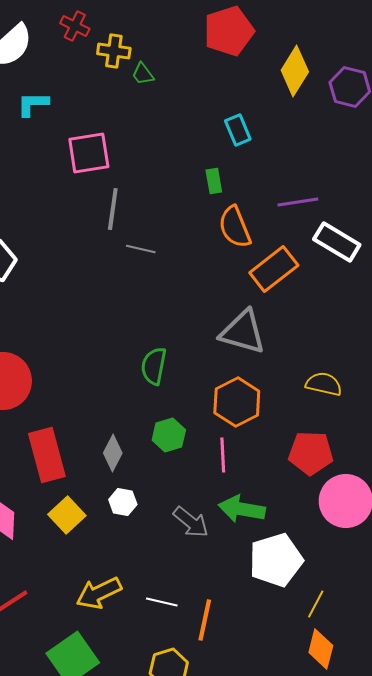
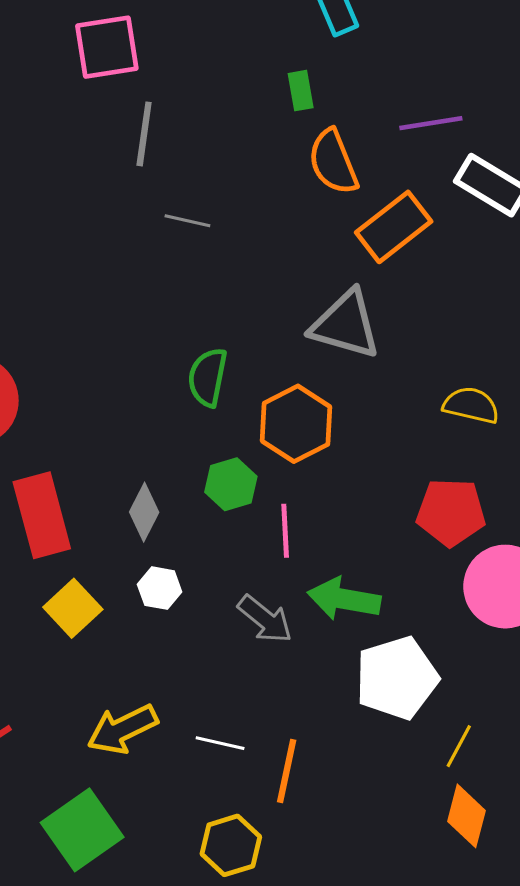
gray line: (141, 249) -> (187, 221), moved
orange hexagon: (237, 402) -> (296, 424), moved
pink line: (223, 455) -> (285, 531), moved

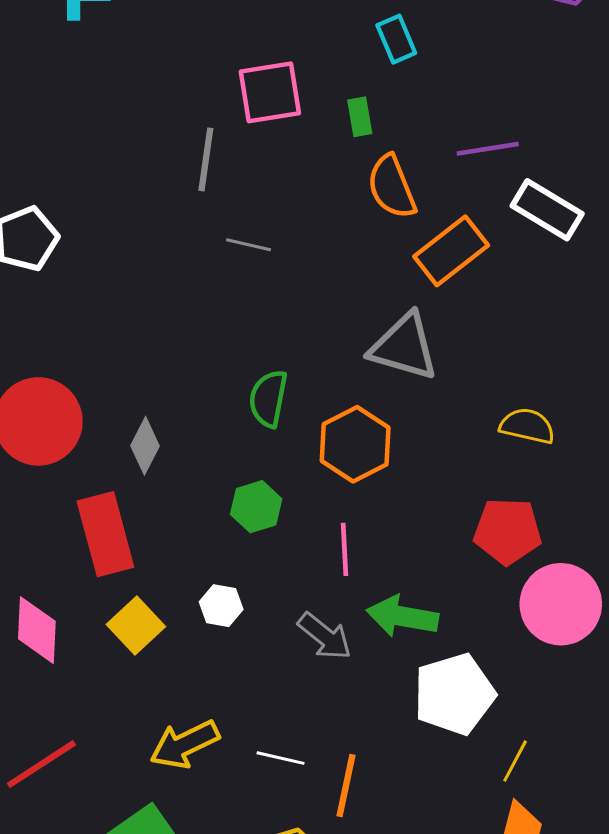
pink square: (107, 47) -> (270, 92), moved
green hexagon: (231, 484) -> (256, 507), moved
gray diamond: (144, 512) -> (145, 446), moved

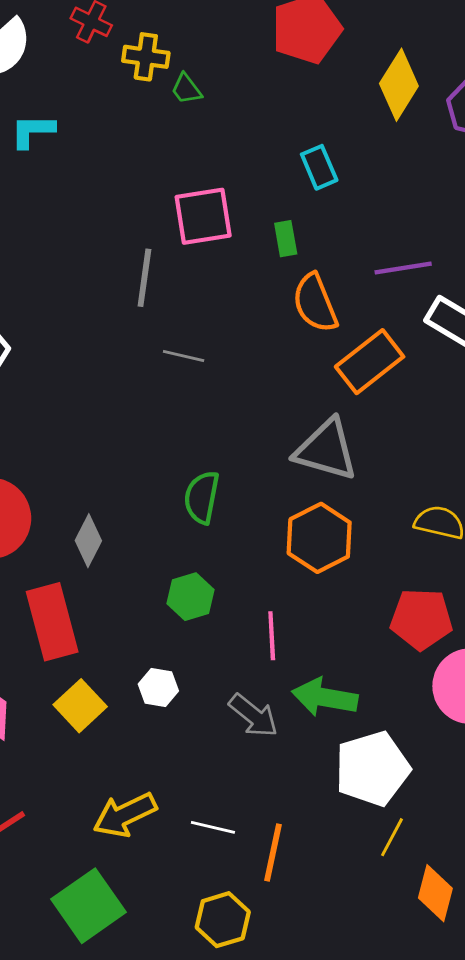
orange hexagon: (355, 444) -> (319, 538), moved
yellow line: (515, 761) -> (392, 837), moved

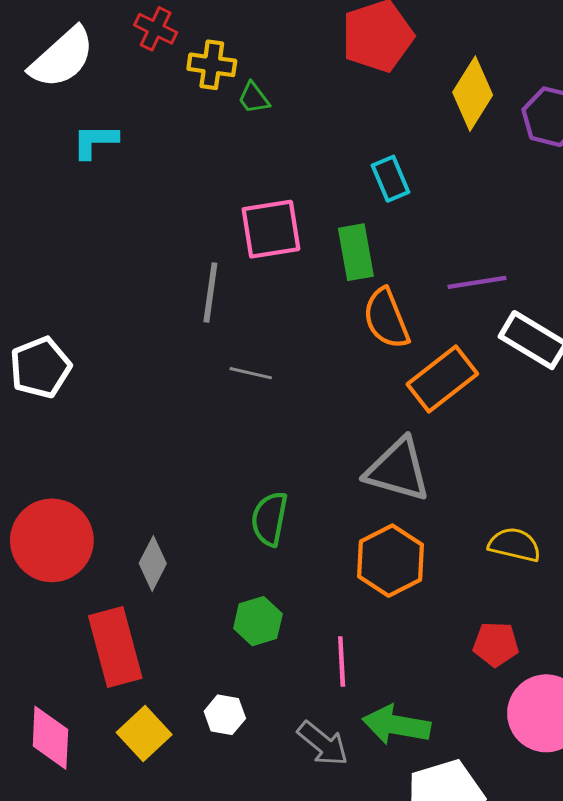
green rectangle: (286, 239) -> (356, 252), size x1.5
red pentagon: (421, 619) -> (496, 644), size x0.7

